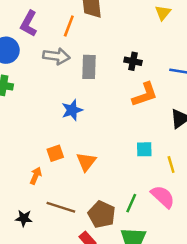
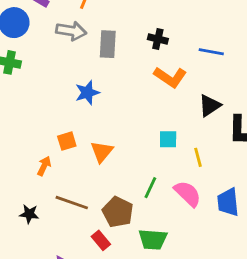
orange L-shape: (145, 95) -> (170, 77), turned 52
green line: (131, 203) -> (150, 188), moved

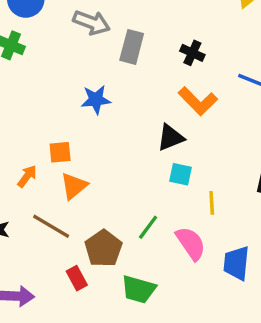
black triangle: (210, 105) -> (170, 138), moved
orange triangle: (102, 152) -> (74, 186), moved

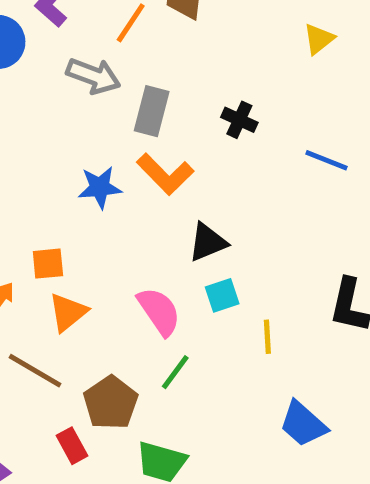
orange L-shape: (198, 101) -> (165, 174), moved
cyan square: (180, 174) -> (222, 295), turned -30
pink semicircle: (191, 243) -> (159, 311), moved
blue trapezoid: (236, 263) -> (303, 424), turned -54

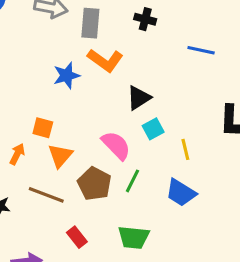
blue line: (327, 160) -> (201, 50), moved
orange square: (48, 264) -> (43, 128), turned 30
brown pentagon: (111, 403) -> (94, 184), moved
blue trapezoid: (303, 424) -> (181, 193), moved

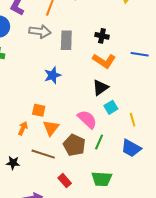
orange L-shape: (105, 60) -> (104, 61), moved

